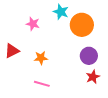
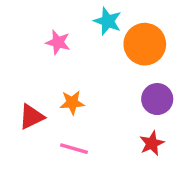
red triangle: (12, 51) -> (31, 117), moved
red star: (93, 77) -> (152, 143), moved

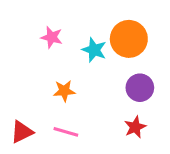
cyan star: (108, 21) -> (94, 50), moved
red triangle: (31, 117) -> (22, 132), moved

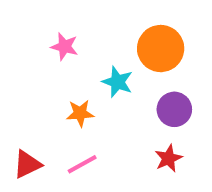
cyan star: (94, 50) -> (117, 82), moved
pink line: (66, 132) -> (82, 164), turned -45

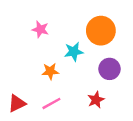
cyan star: (117, 82) -> (74, 52), turned -30
red star: (168, 158) -> (96, 100), moved

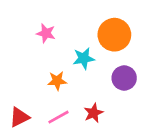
red star: (96, 100) -> (93, 113), moved

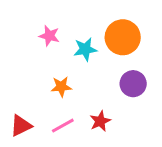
cyan star: (84, 58) -> (85, 49), moved

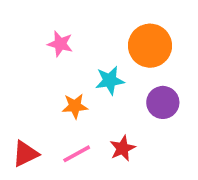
cyan star: (85, 49) -> (110, 80), moved

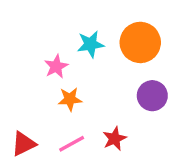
pink star: (60, 44) -> (56, 66), moved, turned 30
cyan star: (110, 80) -> (90, 44), moved

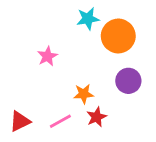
cyan star: (90, 44) -> (88, 19), moved
orange star: (70, 99) -> (84, 94), moved

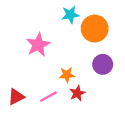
pink star: (47, 56) -> (38, 45), size x1.5

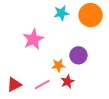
orange circle: (95, 29) -> (91, 15), moved
purple circle: (103, 64) -> (78, 55), moved

